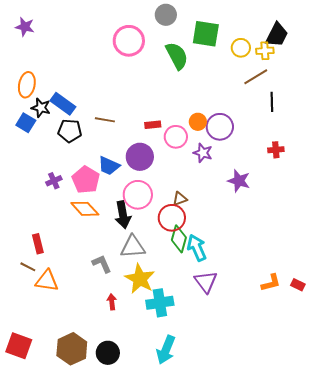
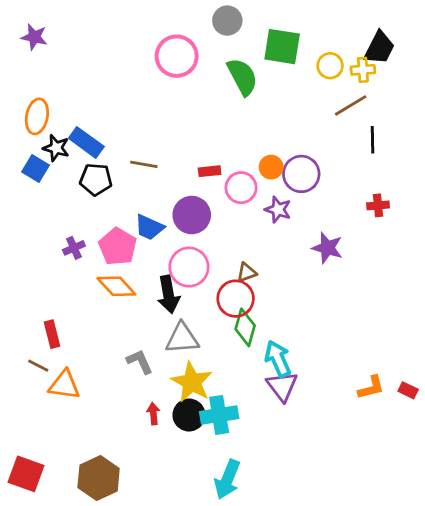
cyan arrow: (197, 248) -> (278, 359), moved
black circle: (108, 353) -> (189, 415), moved

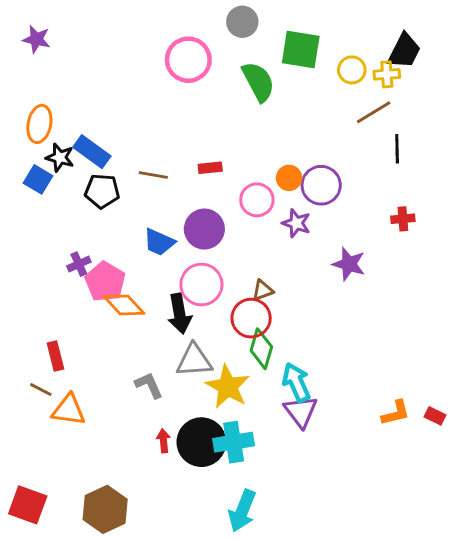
red rectangle: (210, 171) -> (210, 168), moved
pink pentagon: (118, 247) -> (105, 282), moved
yellow star: (192, 382) -> (228, 387), moved
black circle: (189, 415) -> (201, 442), size x1.4

